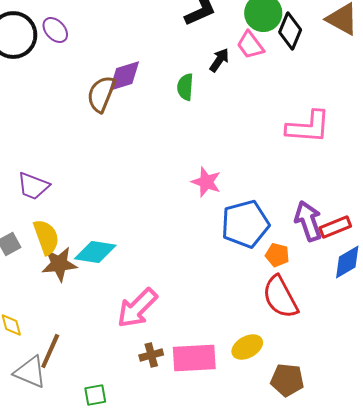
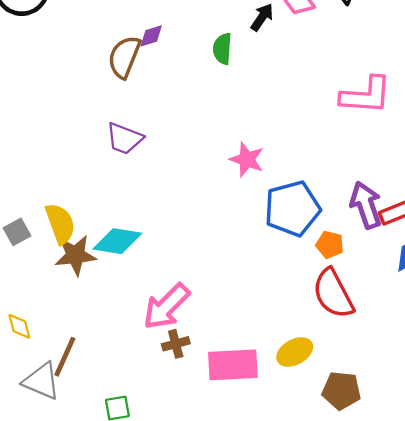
purple diamond: (124, 76) -> (151, 36), size x0.6
purple trapezoid: (33, 186) -> (124, 139), moved
brown cross: (151, 355) -> (176, 344), moved

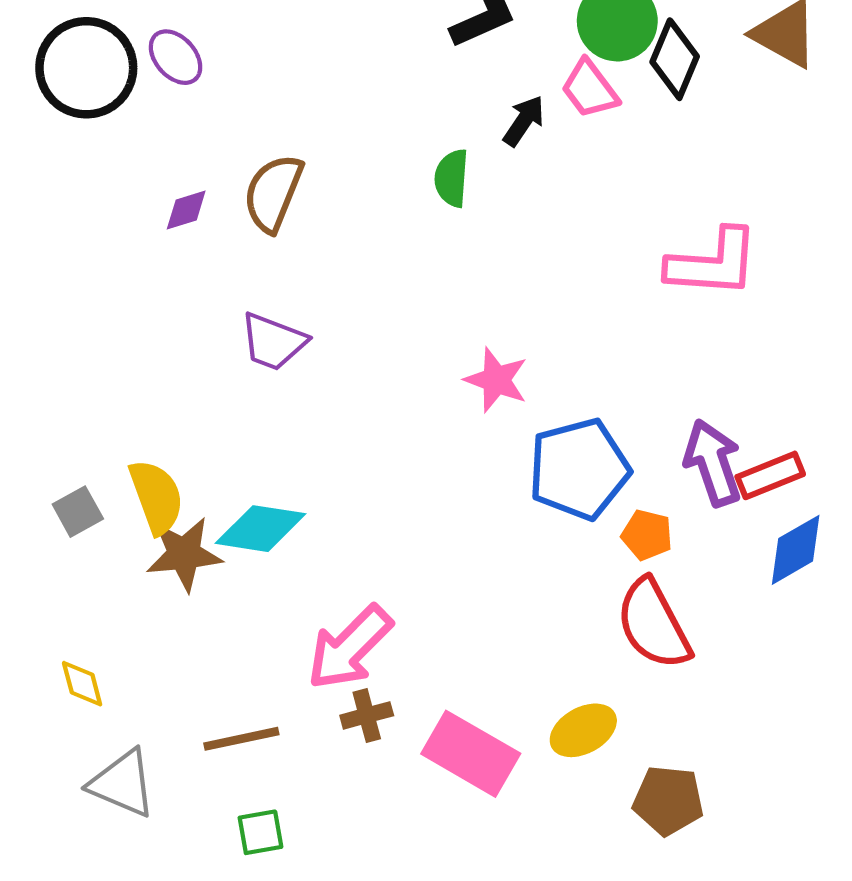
purple diamond: (151, 36) -> (186, 210), moved
brown line: (65, 357) -> (241, 739), moved, turned 54
pink rectangle: (233, 365) -> (471, 754), turned 33

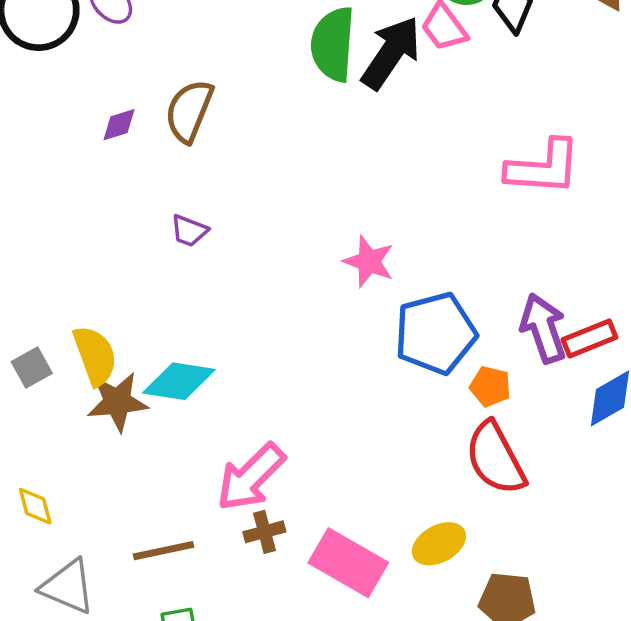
black arrow: (524, 121) -> (391, 53), size x1.8
green semicircle: (452, 178) -> (333, 44), moved, size x1.6
purple trapezoid: (273, 342) -> (189, 231), size x0.7

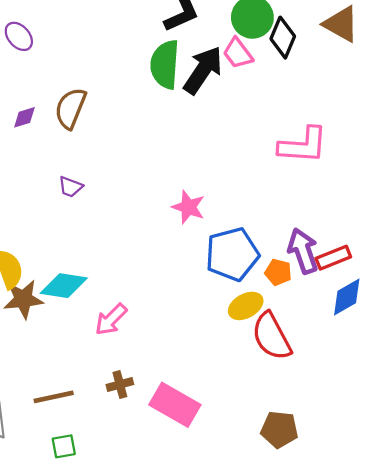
orange pentagon: (490, 386) -> (278, 272), moved
pink arrow: (251, 477) -> (111, 319), moved, size x0.7
yellow ellipse: (439, 544) -> (246, 306), moved

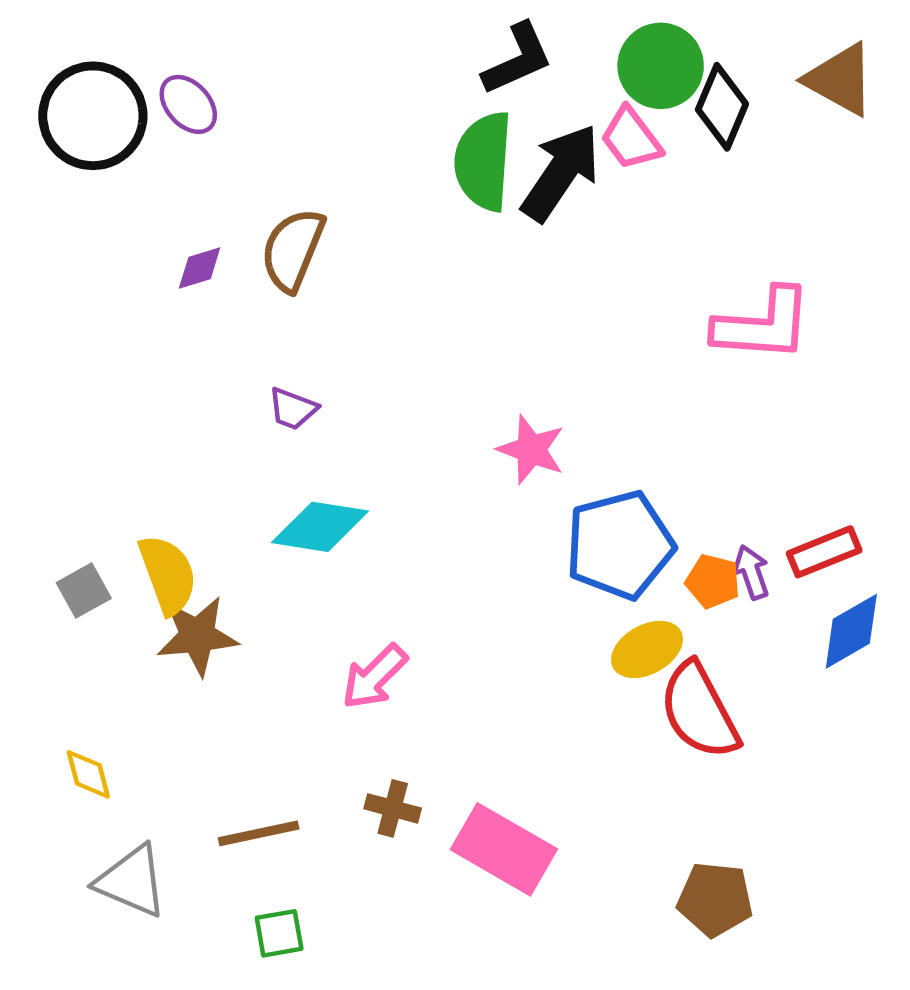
purple arrow: (303, 251) -> (751, 572), moved, size x0.6
cyan diamond: (64, 286) -> (320, 527), moved
brown cross: (120, 385) -> (393, 808), turned 30

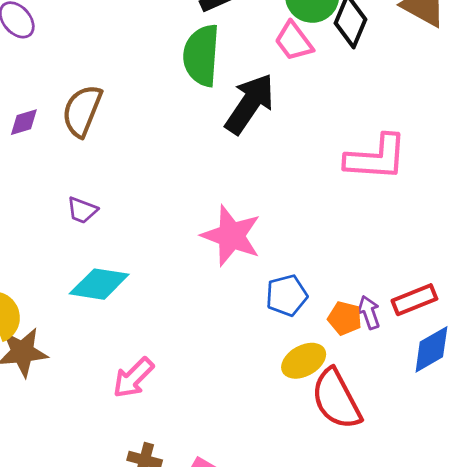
black arrow: (561, 173) -> (250, 104), moved
pink star: (531, 450) -> (231, 236), size x1.4
blue pentagon: (620, 545) -> (287, 295), size x0.6

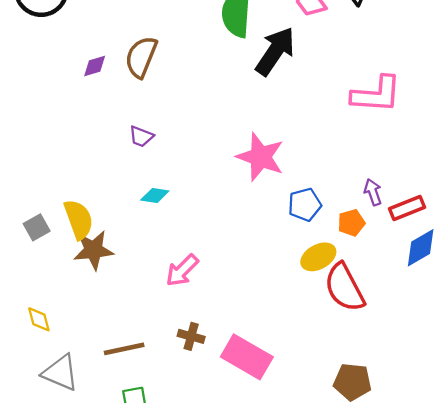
cyan diamond: (99, 284) -> (155, 196), size x0.6
purple arrow: (369, 312) -> (373, 192), moved
orange pentagon: (345, 318) -> (351, 223), turned -30

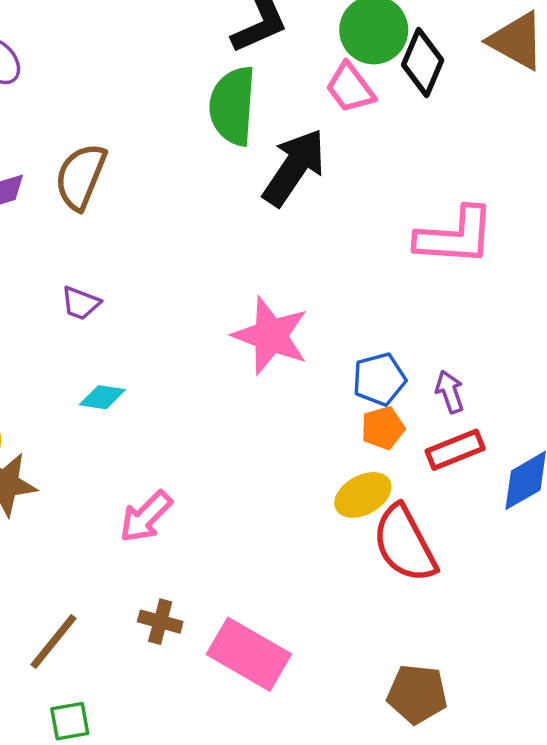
blue pentagon: (305, 205) -> (379, 379), moved
red rectangle: (407, 208) -> (455, 450), moved
orange pentagon: (351, 223) -> (383, 428), moved
brown line: (124, 349) -> (53, 642), turned -39

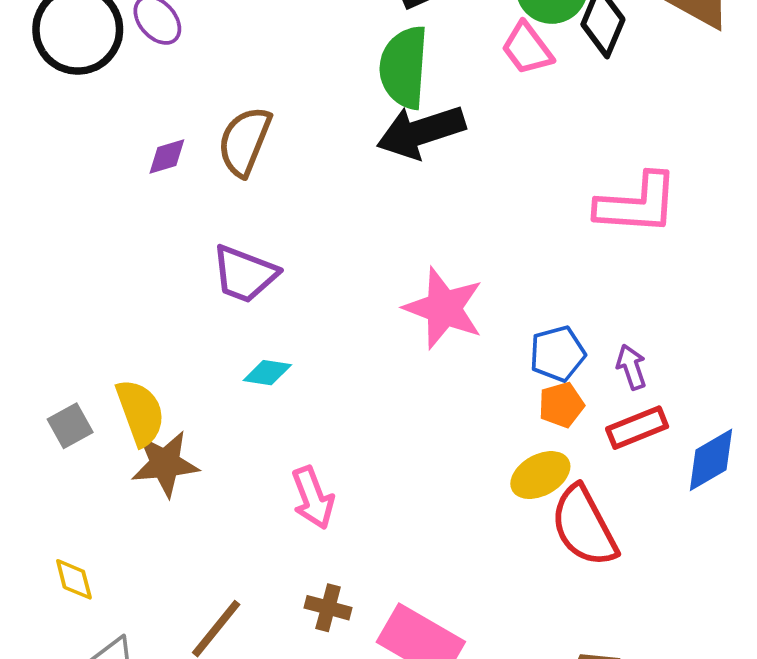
black arrow: (294, 167) -> (421, 132), moved, turned -142
purple trapezoid: (81, 303) -> (245, 274), size x1.6
pink arrow: (146, 517) -> (313, 498), turned -66

